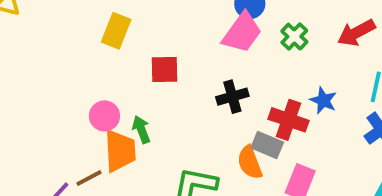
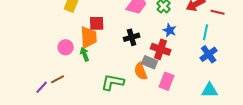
blue star: (323, 100) -> (170, 30), moved
orange trapezoid: (120, 151) -> (89, 37), moved

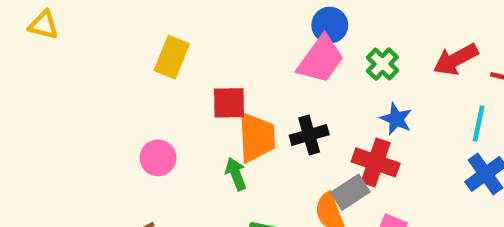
orange trapezoid: (89, 37) -> (256, 137), moved
green arrow: (85, 54) -> (236, 174), moved
gray rectangle: (150, 62) -> (350, 192), turned -56

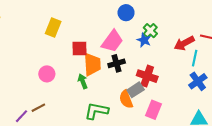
pink trapezoid: (321, 59) -> (112, 41), moved
red arrow: (456, 59) -> (184, 43), moved
blue star: (396, 119) -> (144, 40), moved

